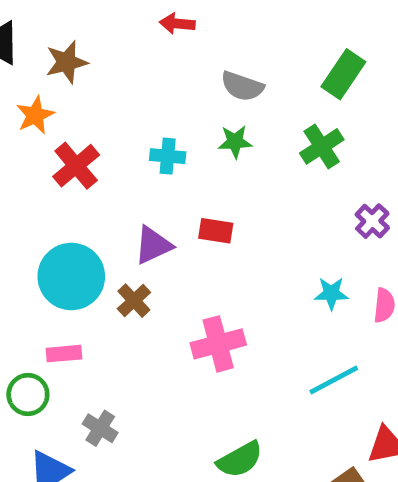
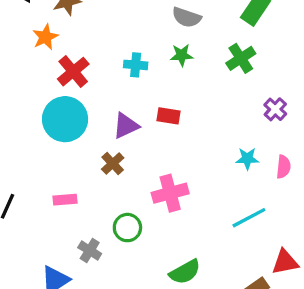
cyan circle: (71, 276) -> (65, 119), moved
green circle: (28, 394) -> (127, 228), moved

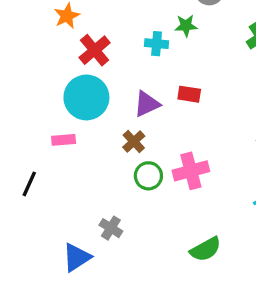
green star: (182, 55) -> (186, 26), moved
pink rectangle: (65, 200) -> (64, 140), moved
green circle: (127, 228) -> (148, 176), moved

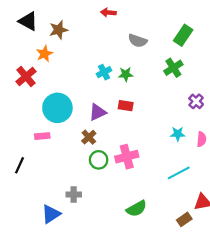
green star: (186, 26) -> (126, 74), moved
cyan cross: (157, 44) -> (104, 72), turned -32
red cross: (95, 50) -> (26, 76), moved
gray cross: (111, 228) -> (74, 195), turned -32

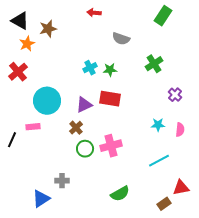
green rectangle: (183, 35) -> (163, 16), moved
orange star: (44, 54) -> (27, 44), moved
red rectangle: (126, 106) -> (110, 99), size x1.5
black line: (19, 165) -> (12, 140), moved

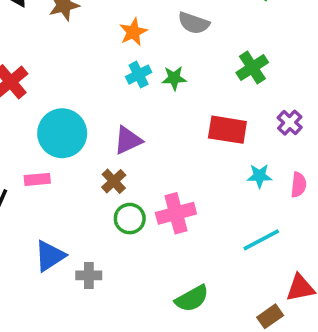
orange star: (27, 44) -> (133, 32), moved
red rectangle: (110, 99) -> (227, 130), moved
blue triangle: (41, 199) -> (50, 256), moved

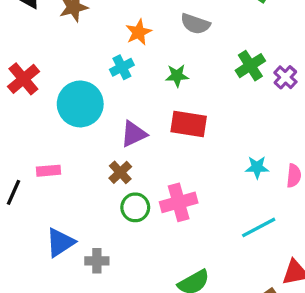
cyan cross: (139, 75) -> (122, 67), moved
purple cross: (290, 123) -> (285, 77), moved
red rectangle: (227, 130) -> (189, 124), moved
cyan circle: (62, 133) -> (80, 104), moved

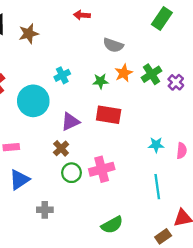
orange star: (139, 32) -> (124, 73), moved
cyan line: (259, 227) -> (157, 187), turned -70
blue triangle: (60, 242) -> (19, 180), moved

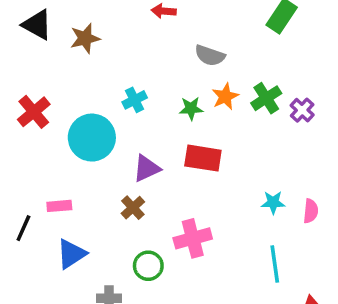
green circle: (72, 173) -> (148, 266), moved

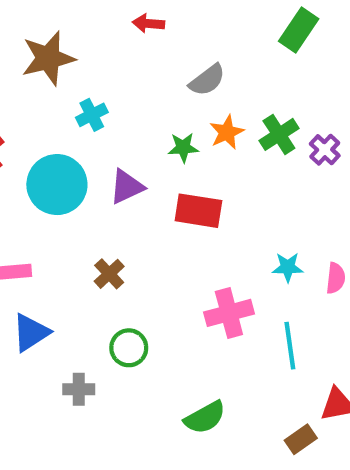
brown star: (85, 38) -> (48, 58), size x1.4
gray semicircle: (210, 55) -> (207, 80), turned -56
cyan cross: (135, 100) -> (92, 115), moved
purple triangle: (147, 168) -> (127, 187), moved
pink cross: (193, 238) -> (229, 313), moved

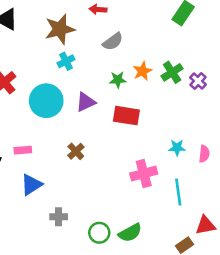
brown star: (48, 58) -> (60, 29), moved
gray semicircle: (207, 80) -> (113, 41), moved
green circle: (129, 348) -> (99, 233), moved

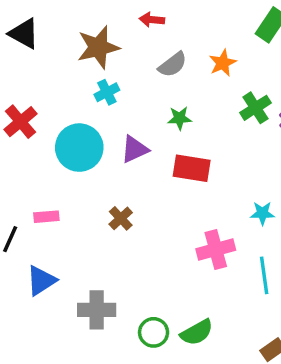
orange star: (142, 71) -> (223, 63), moved
blue triangle: (31, 185) -> (41, 281), moved
gray cross: (59, 217) -> (97, 310), size x1.5

